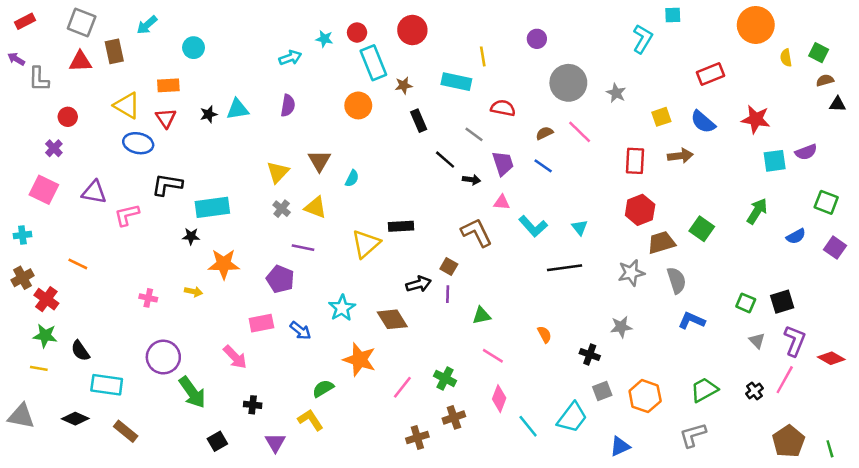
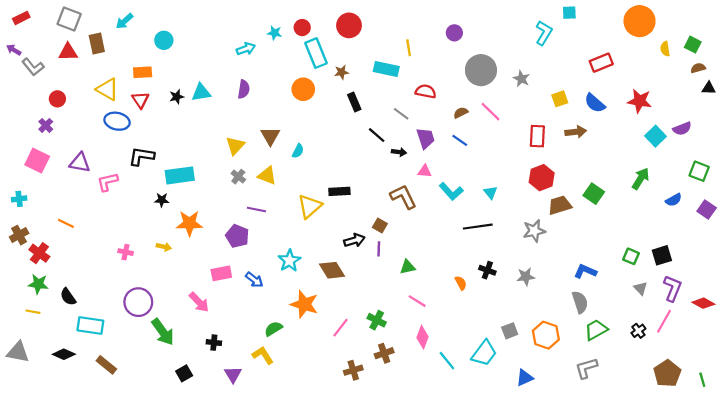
gray L-shape: (39, 79) -> (33, 67), turned -40
cyan square: (775, 161) -> (655, 136), turned -36
gray semicircle: (677, 280) -> (580, 302), moved
black cross: (590, 355) -> (487, 270), moved

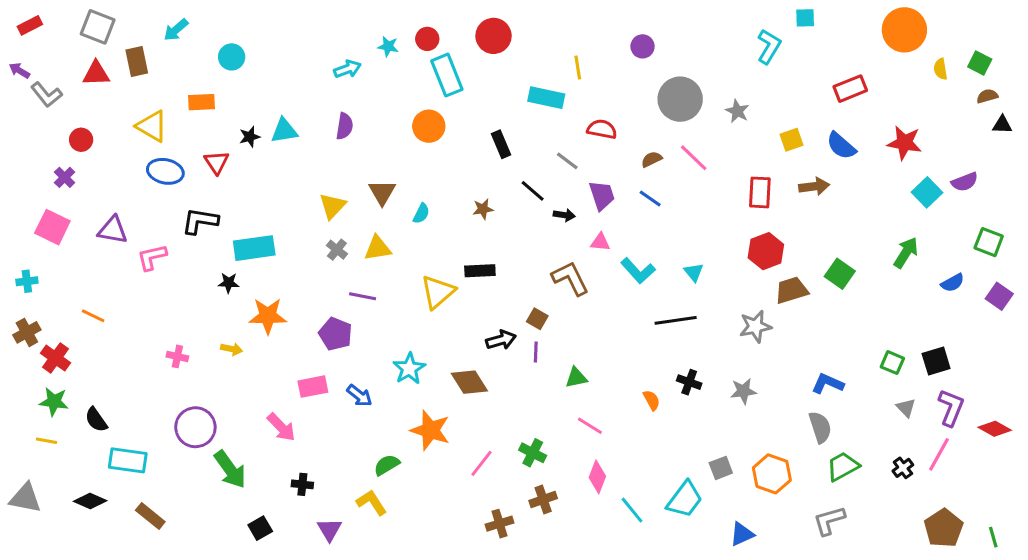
brown star: (342, 72) -> (483, 209), moved
red triangle: (140, 100) -> (217, 162), moved
yellow triangle: (267, 175) -> (378, 248), turned -30

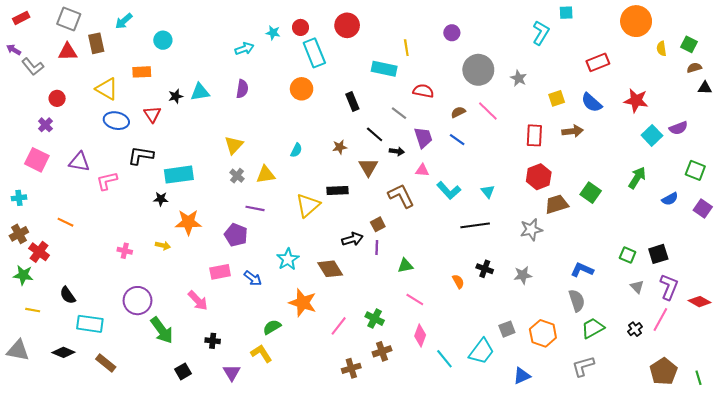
brown triangle: (382, 192) -> (368, 167), moved
brown square: (537, 319) -> (378, 224), turned 32
green star: (54, 402) -> (23, 275), moved

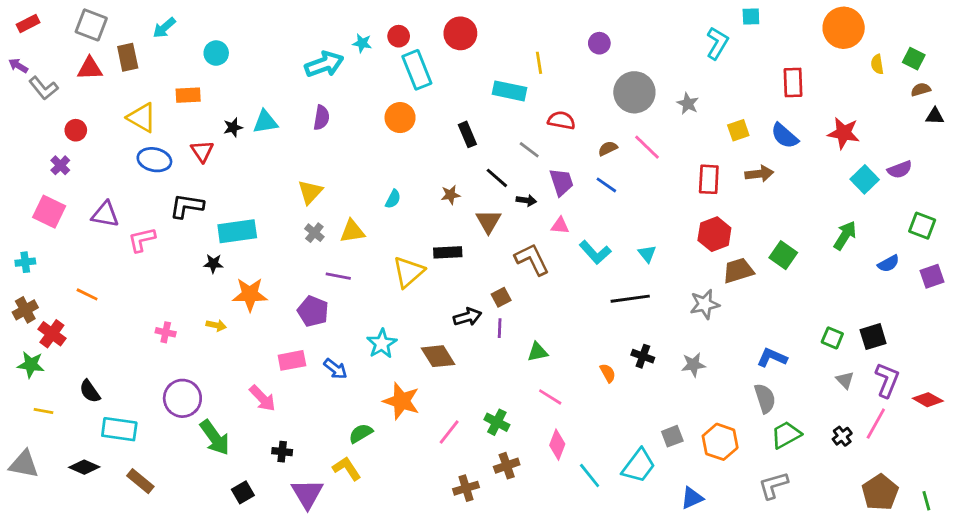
cyan arrow: (244, 49) -> (324, 64), size x1.5
red rectangle: (598, 62) -> (793, 82), turned -70
purple square: (703, 208) -> (932, 276), turned 36
purple triangle: (232, 373) -> (307, 494), size x1.4

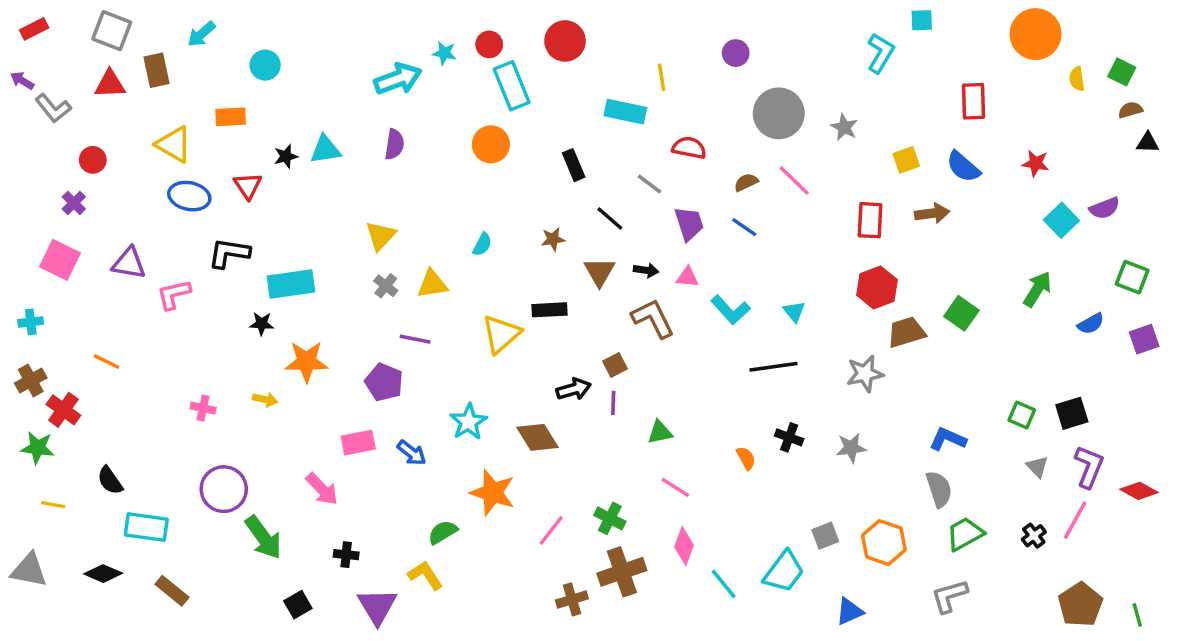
red star: (844, 133) -> (1036, 163), size x0.7
black arrow: (526, 200) -> (646, 270), moved
brown cross: (507, 466) -> (622, 572), size x1.5

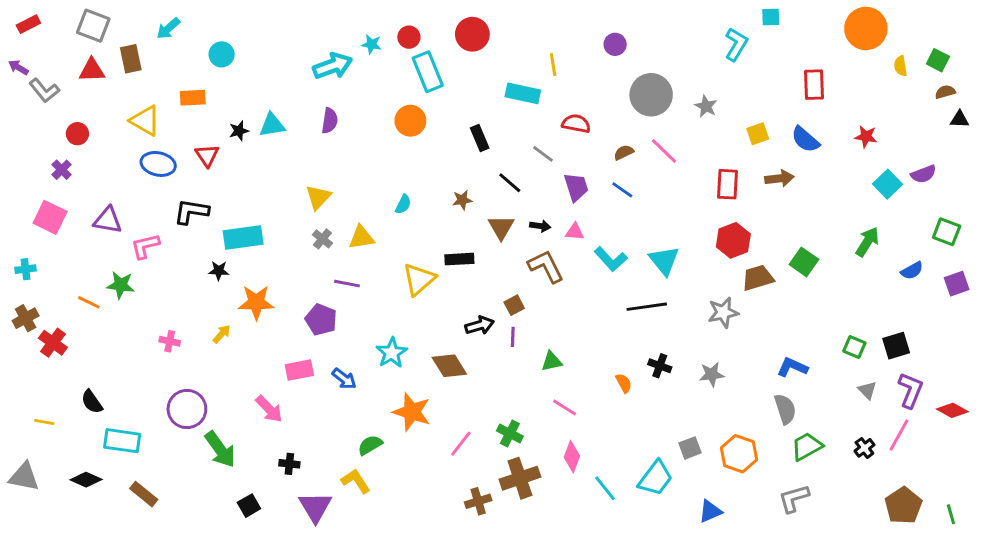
cyan triangle: (794, 312) -> (664, 261), size x1.6
yellow arrow: (265, 399) -> (222, 334), turned -60
green star: (38, 448) -> (121, 285), moved

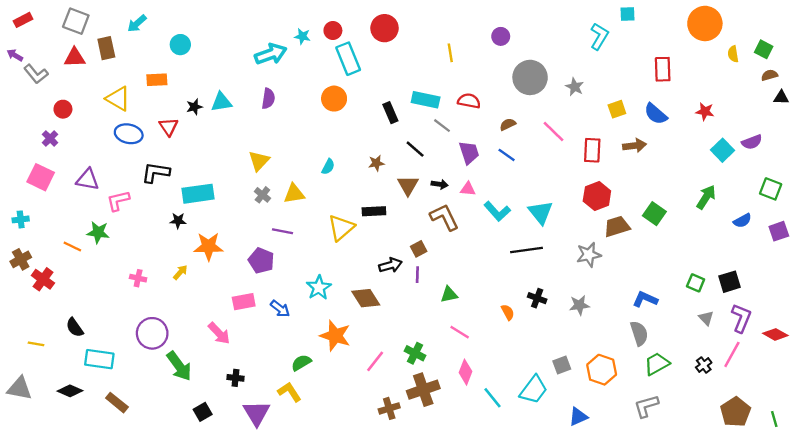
cyan rectangle: (523, 93) -> (426, 100), moved
pink line: (664, 151) -> (554, 131), moved

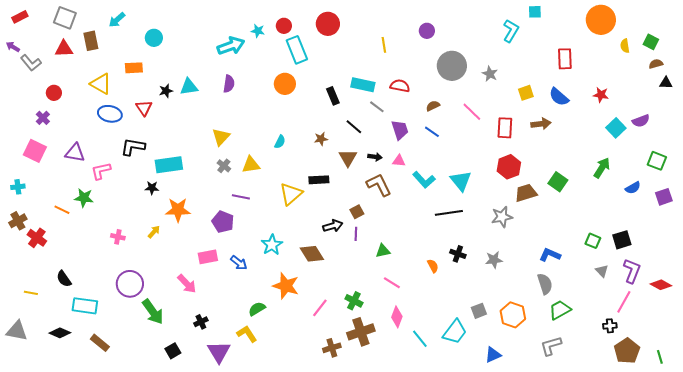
black cross: (704, 365) -> (610, 326), moved, turned 32
black cross: (235, 378) -> (201, 322), turned -32

